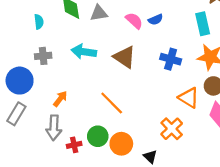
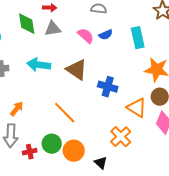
cyan rectangle: (203, 24) -> (138, 38), moved
blue cross: (171, 59) -> (108, 87), moved

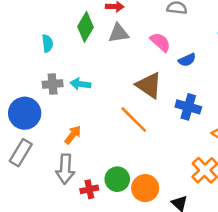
green diamond: (27, 24) -> (86, 27), turned 40
blue semicircle: (106, 35) -> (187, 60), moved
cyan arrow: (39, 65) -> (80, 84), moved, size x0.7
orange line: (65, 113) -> (134, 120), moved

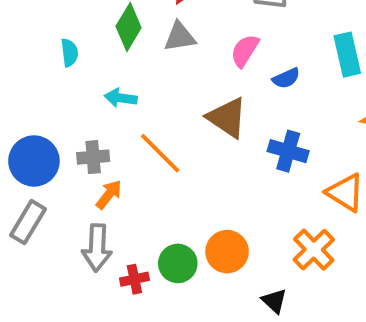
pink semicircle: (160, 42) -> (245, 51), turned -100
gray cross: (53, 84) -> (93, 157), moved
cyan arrow: (80, 84) -> (121, 98), moved
orange line: (134, 120) -> (160, 153), moved
orange circle: (145, 188) -> (227, 252), moved

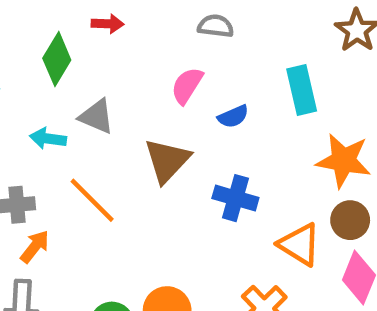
gray triangle: (180, 37) -> (97, 116), moved, turned 32
brown triangle: (227, 118) -> (167, 161), turned 39

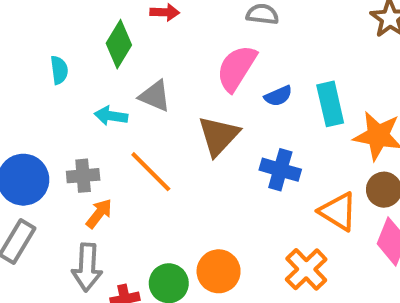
pink semicircle: (187, 86) -> (236, 68), size x1.4
cyan rectangle: (302, 90) -> (330, 104), moved

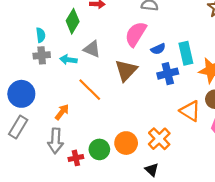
blue cross: (280, 170) -> (168, 74), moved, turned -30
gray cross: (83, 176) -> (42, 55), moved
orange cross: (306, 269) -> (159, 139), moved

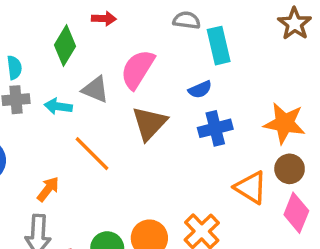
pink semicircle: (136, 34) -> (138, 69), moved
cyan rectangle: (186, 53) -> (219, 46), moved

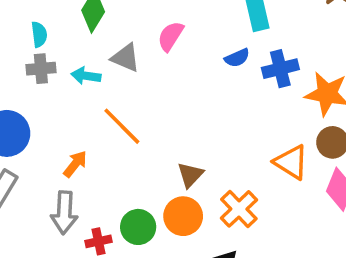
pink semicircle: (138, 69) -> (171, 36), size x0.7
brown triangle: (149, 123) -> (190, 175), moved, size x0.7
blue cross: (215, 128) -> (280, 69), moved

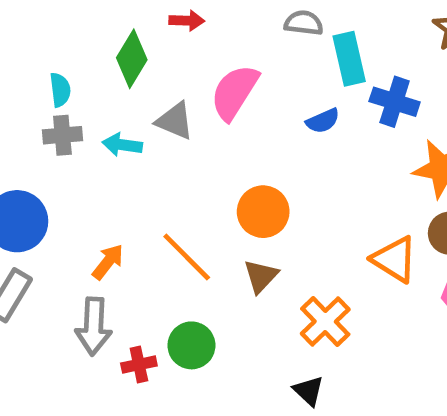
pink semicircle: (171, 36) -> (234, 92), size x1.4
blue cross: (280, 69) -> (395, 102), moved, turned 32
orange line: (122, 126) -> (187, 257), moved
orange circle: (183, 216) -> (263, 212), moved

